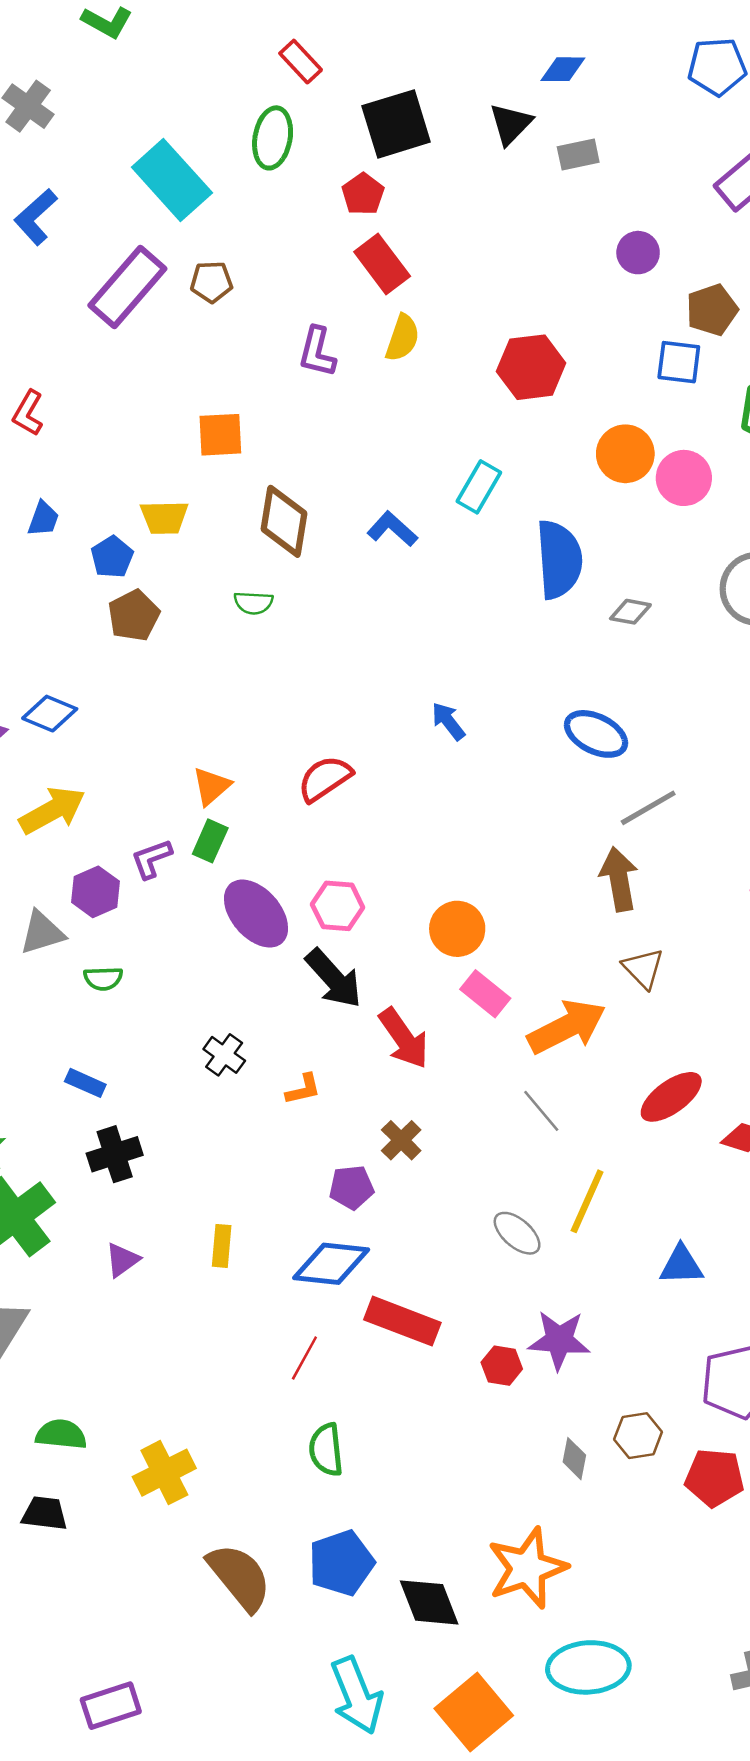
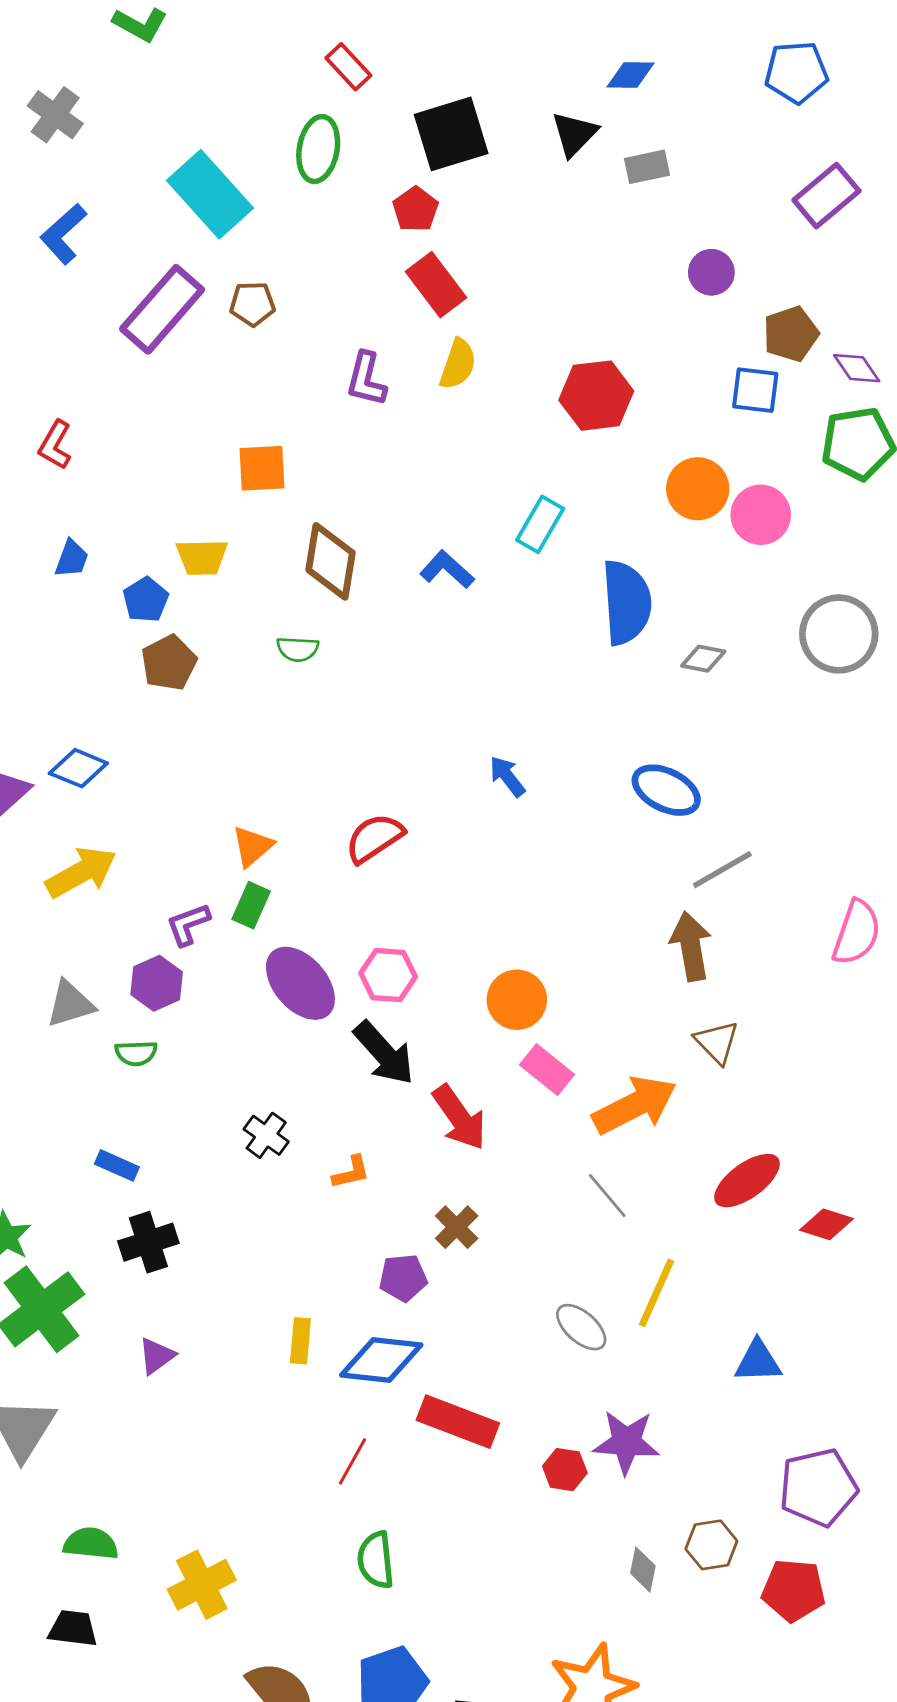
purple hexagon: (96, 892) -> (157, 983), moved
yellow rectangle: (222, 1246) -> (300, 1341), moved

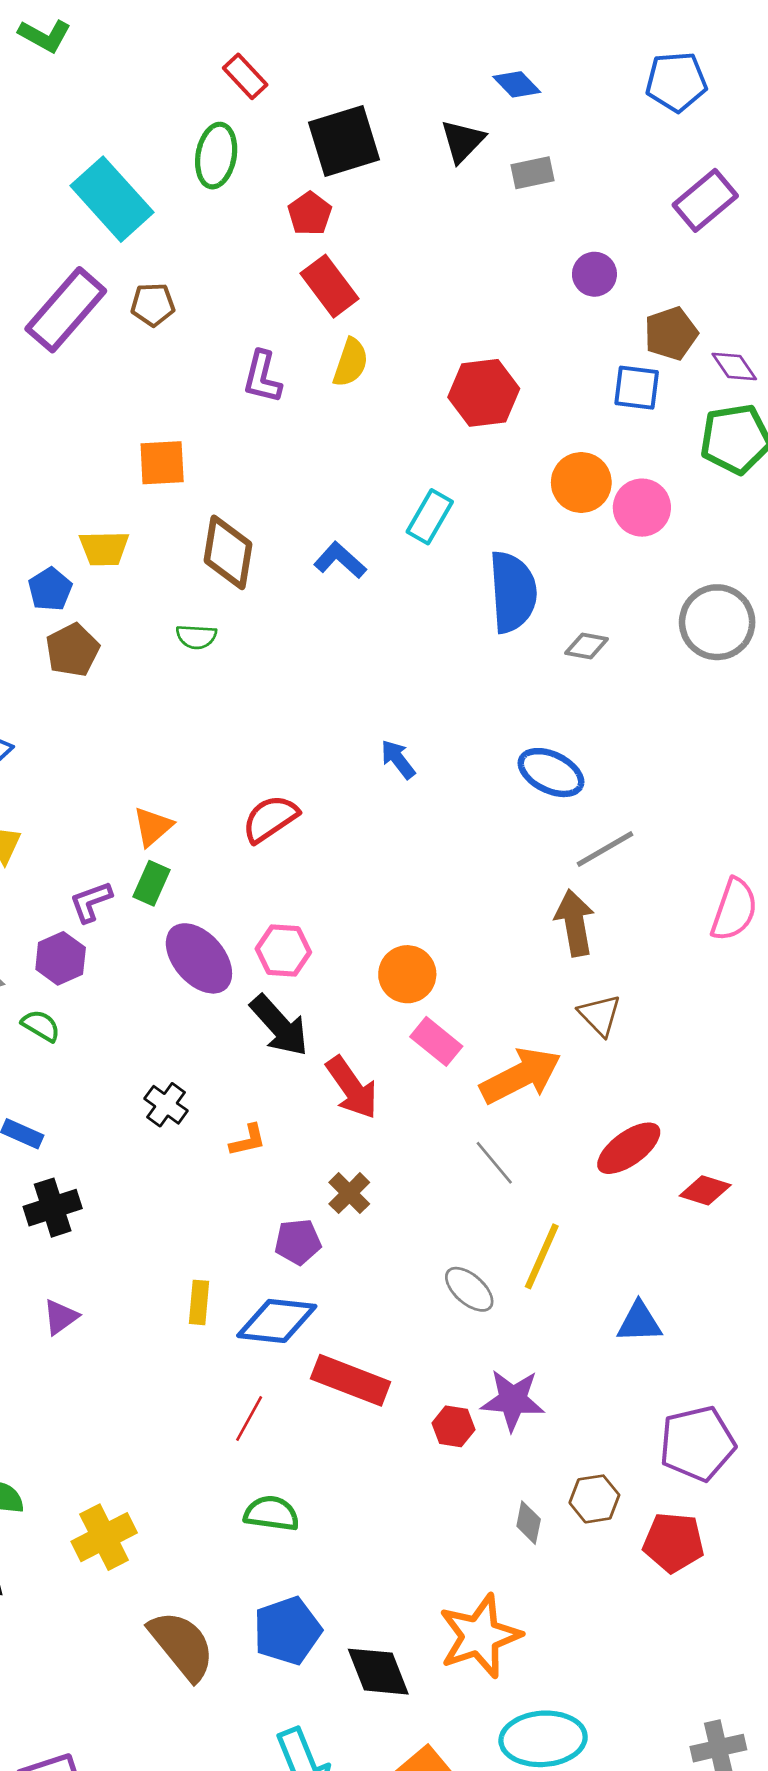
blue diamond: (631, 75) -> (517, 84), turned 45
green semicircle: (136, 1053) -> (41, 1026), turned -147
green semicircle: (376, 1560) -> (271, 1513), turned 104

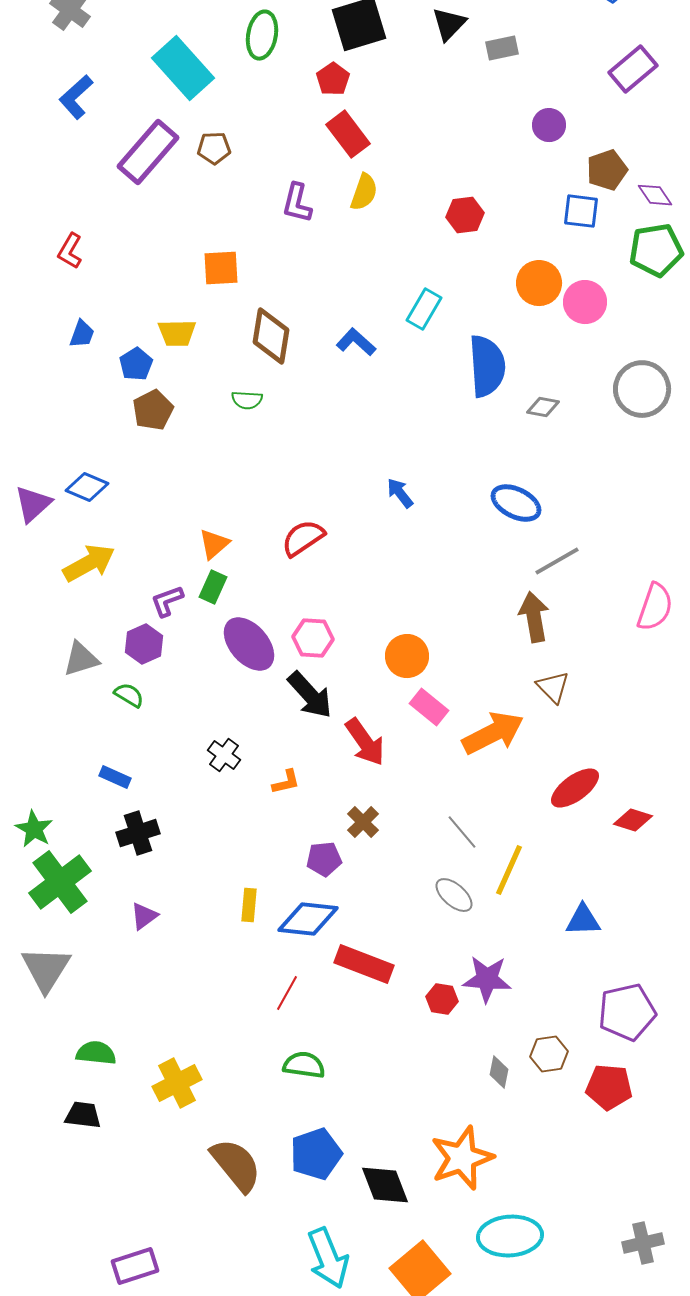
red hexagon: (484, 393) -> (465, 215), size x0.7
gray line: (494, 1163) -> (462, 832), moved

